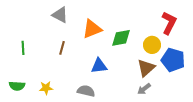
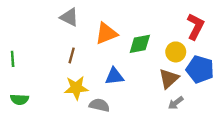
green line: (23, 48) -> (13, 59), moved
yellow star: (46, 88) -> (76, 88), moved, size x1.5
gray arrow: (144, 89) -> (176, 103), moved

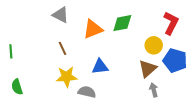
green diamond: (140, 44) -> (122, 23), moved
brown line: (72, 55) -> (63, 48), turned -40
green semicircle: (19, 99) -> (17, 87), turned 70
gray arrow: (176, 103) -> (154, 90), turned 112

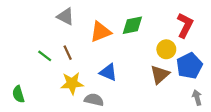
green line: (11, 51) -> (45, 56), moved, turned -48
blue pentagon: (175, 61) -> (189, 66), turned 30
blue triangle: (100, 67) -> (108, 72), turned 30
gray arrow: (154, 90) -> (197, 98), moved

